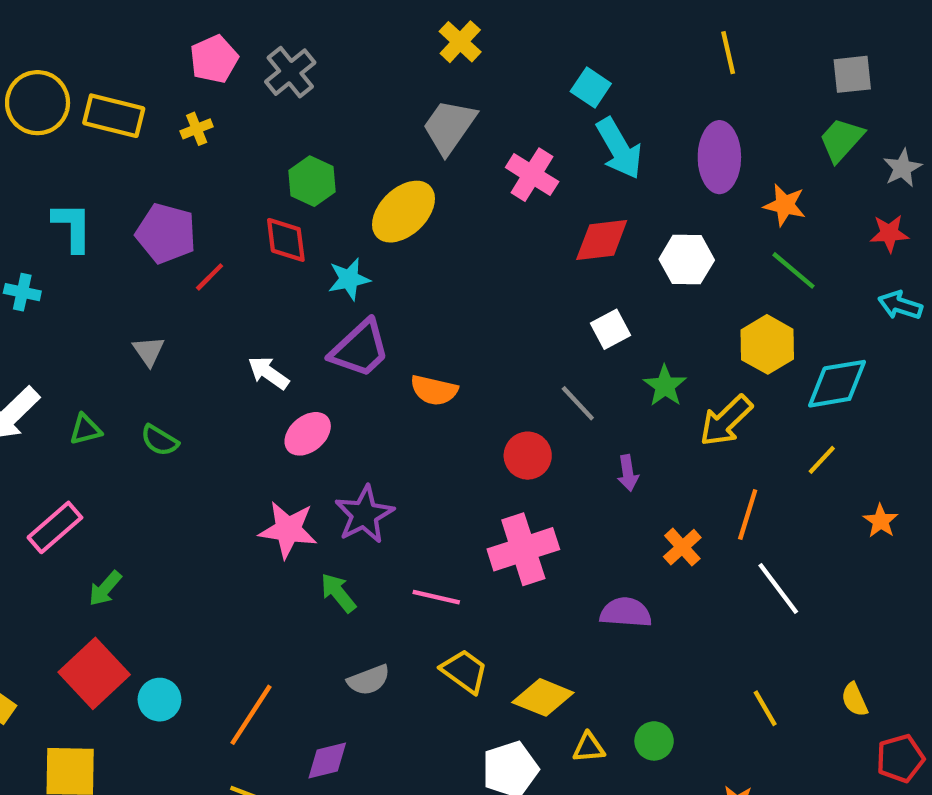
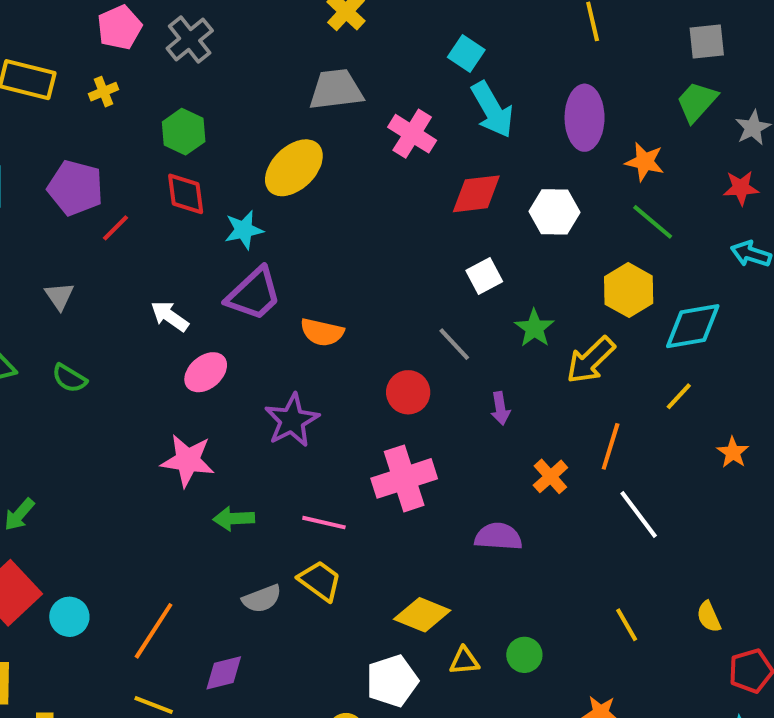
gray trapezoid: (449, 127) -> (336, 90), turned 48
green hexagon: (312, 181) -> (184, 132), moved
purple star: (364, 514) -> (292, 420), moved
green arrow: (338, 593) -> (234, 519), turned -54
yellow trapezoid: (464, 671) -> (320, 581), moved

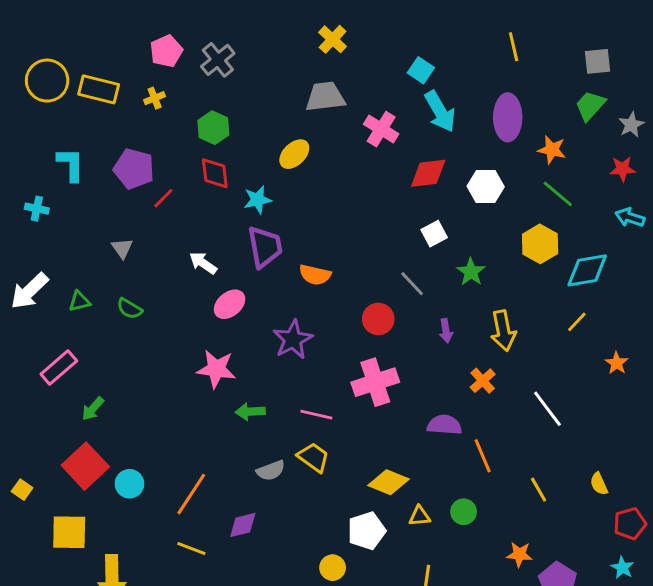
yellow ellipse: (294, 168) -> (294, 154), size x0.7
purple trapezoid: (254, 294) -> (265, 247), turned -57
yellow arrow: (591, 360) -> (503, 331), moved, turned -57
orange line: (611, 446) -> (483, 456), moved, turned -40

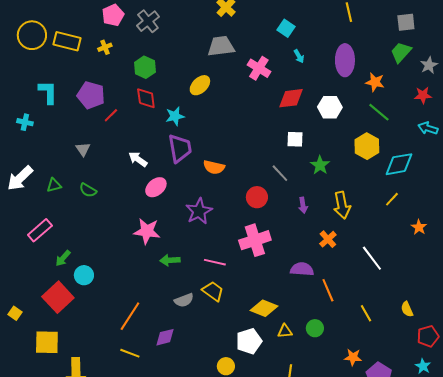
cyan arrow: (440, 111) -> (299, 56), size x0.5
white square: (434, 234) -> (295, 139), turned 30
cyan circle: (129, 484) -> (84, 275), moved

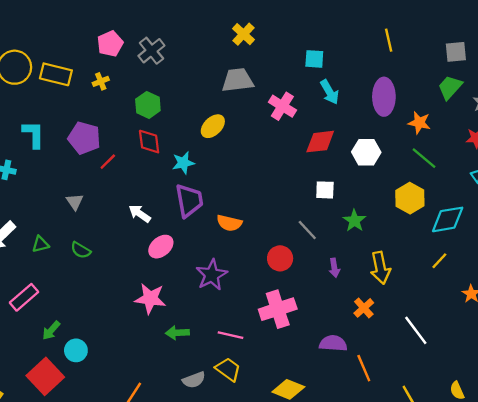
cyan square: (286, 28) -> (314, 59), turned -30
cyan arrow: (299, 56) -> (330, 92), size x1.5

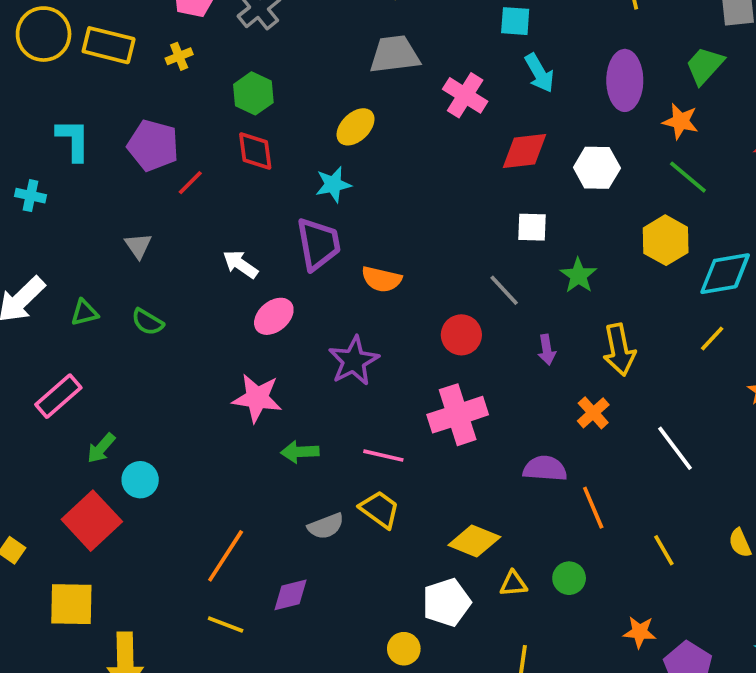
green trapezoid: (450, 87) -> (705, 66), moved
cyan star: (183, 163) -> (333, 184), moved

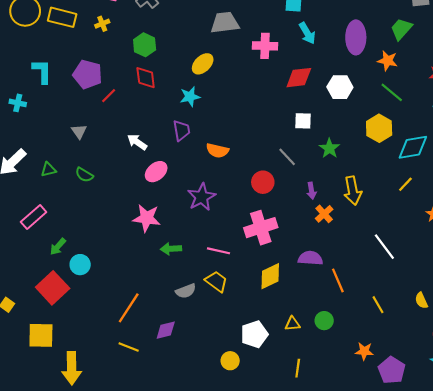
pink cross: (465, 95) -> (265, 46), turned -30
purple trapezoid: (318, 244) -> (181, 130), size x0.7
orange cross: (593, 413) -> (324, 214), moved
yellow diamond: (474, 541) -> (270, 276), moved, turned -48

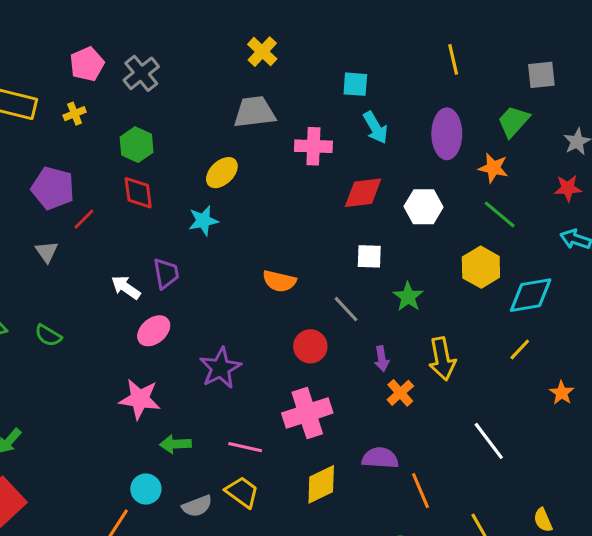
purple trapezoid: (181, 130) -> (166, 273), moved
gray triangle: (79, 131) -> (47, 252), moved
orange semicircle: (217, 150) -> (279, 281), moved
cyan circle: (80, 265) -> (146, 489), moved

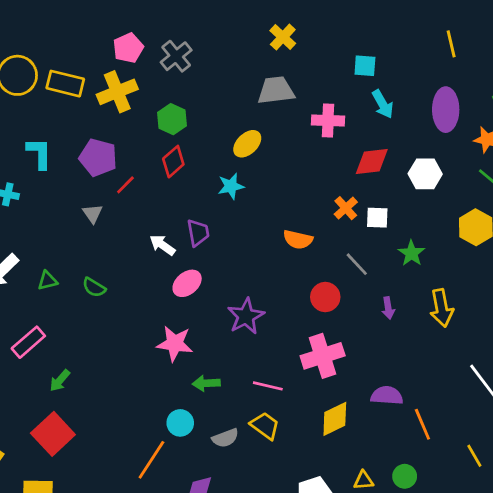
yellow cross: (75, 114) -> (117, 92), size x2.0
red diamond: (138, 193) -> (173, 162), turned 56
orange cross: (400, 393) -> (346, 208), moved

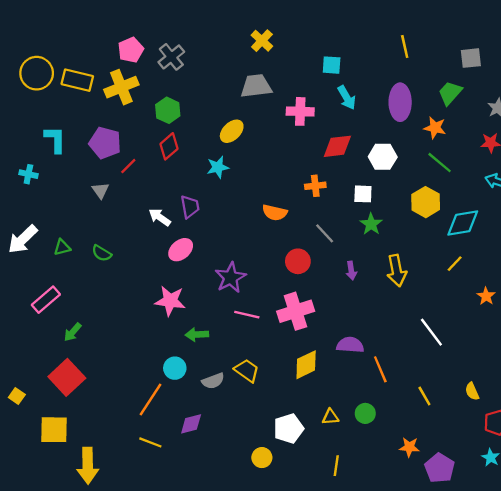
orange cross: (346, 208) -> (315, 186), turned 36
white square: (377, 218) -> (363, 194), moved
pink line: (268, 386) -> (247, 315), moved

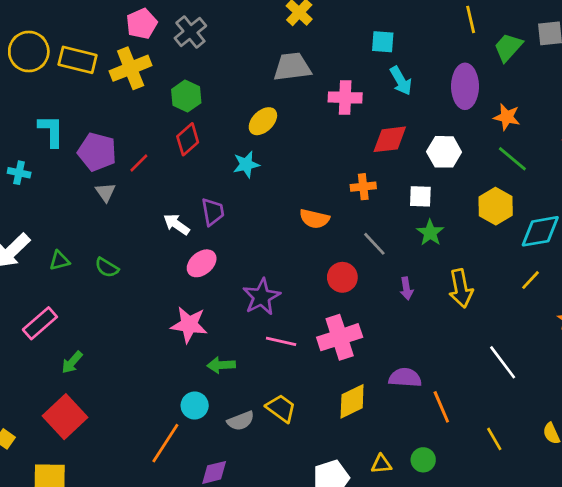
green trapezoid: (450, 93) -> (508, 47), moved
purple pentagon: (105, 143) -> (97, 152), moved

